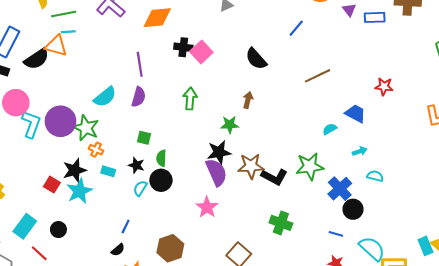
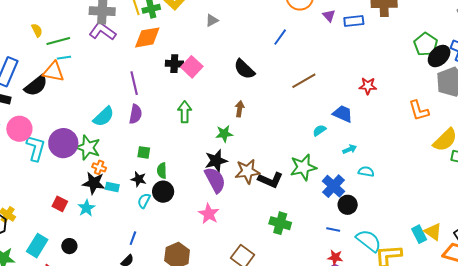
black star: (75, 170) -> (94, 183), moved, turned 30
cyan star: (79, 191) -> (86, 208), size x0.7

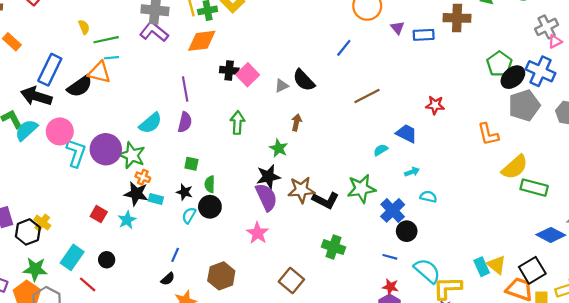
gray triangle: (212, 20) -> (282, 86), moved
green star: (224, 134) -> (279, 148), turned 30

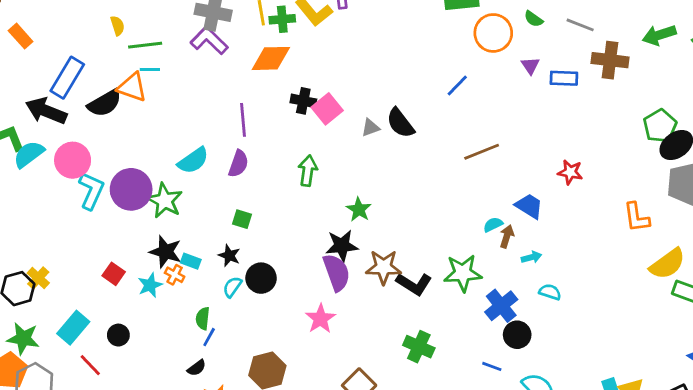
brown arrow: (296, 122) -> (507, 236), moved
orange cross: (143, 177) -> (175, 275), moved
green semicircle: (210, 184) -> (203, 318), moved

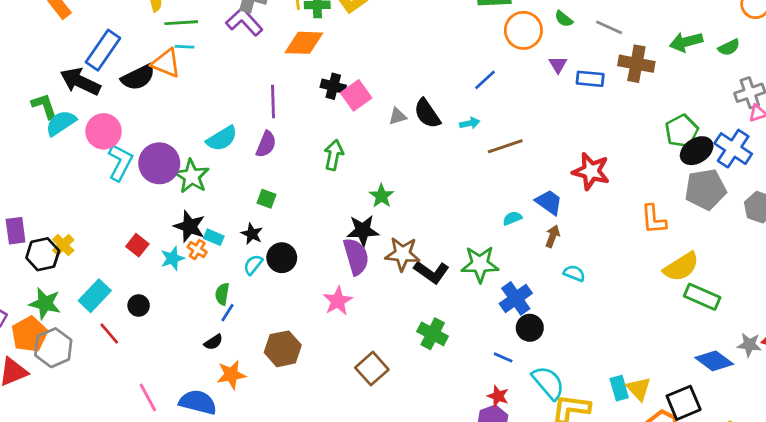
red star: (570, 172) -> (591, 171), size x1.5
brown arrow: (507, 236) -> (553, 236), moved
cyan arrow: (531, 257) -> (470, 123), moved
cyan semicircle: (550, 292) -> (574, 273), moved

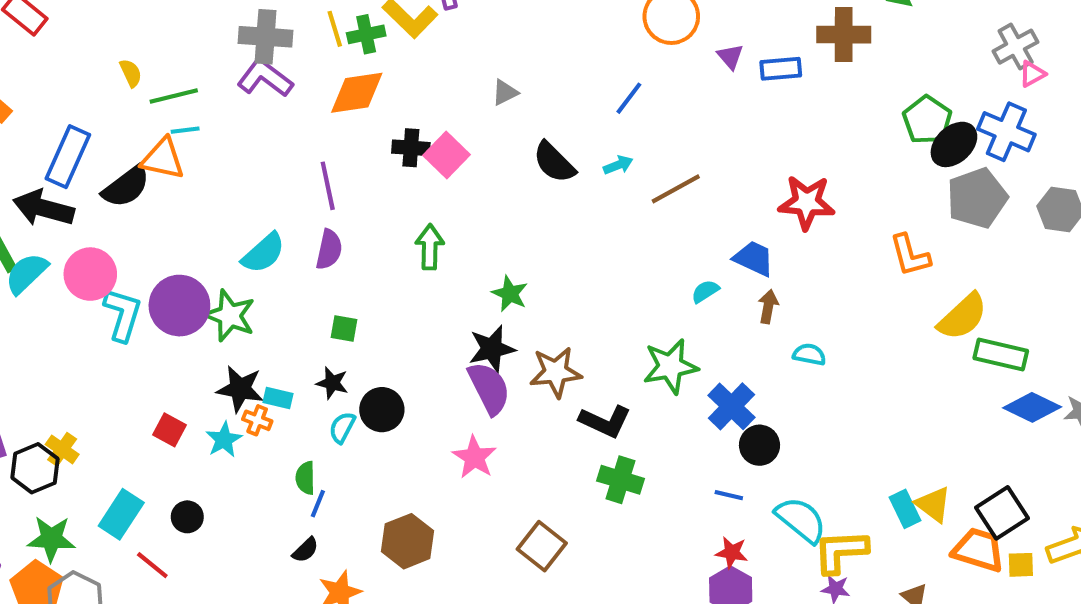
gray triangle: (398, 116) -> (505, 92), moved
black L-shape: (432, 272) -> (605, 421), moved
blue diamond: (714, 361) -> (1032, 407), moved

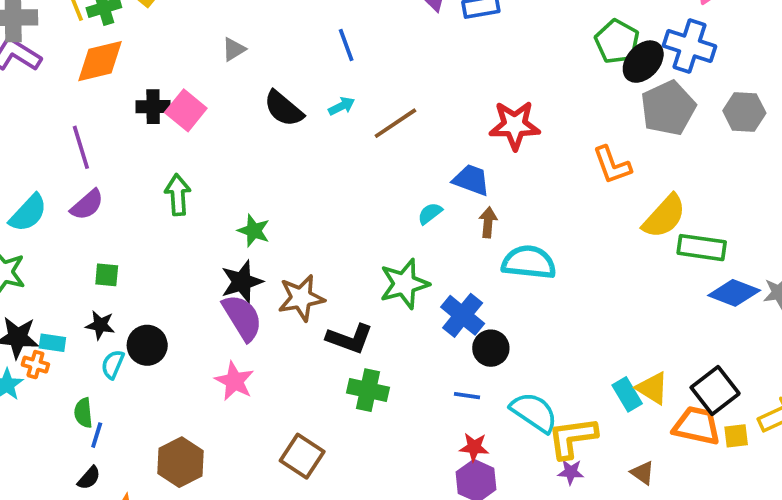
blue line: (629, 98) -> (346, 45), turned -52
purple semicircle: (329, 249) -> (87, 205), turned 42
cyan semicircle: (809, 354) -> (529, 262), size x1.8

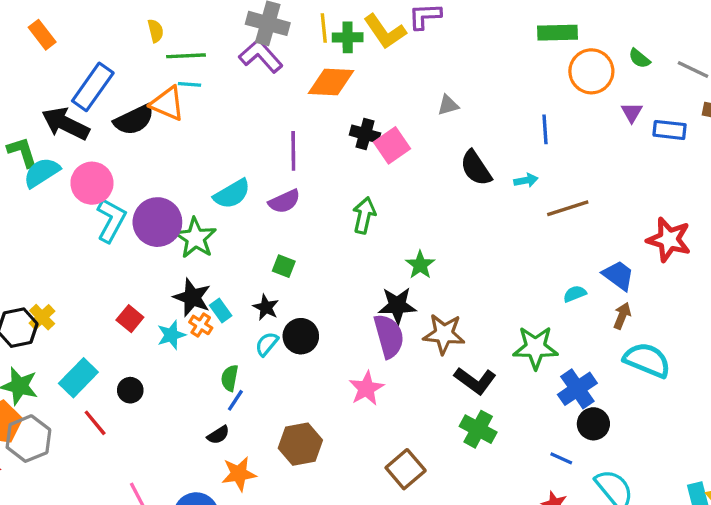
cyan rectangle: (52, 343) -> (221, 311), turned 30

